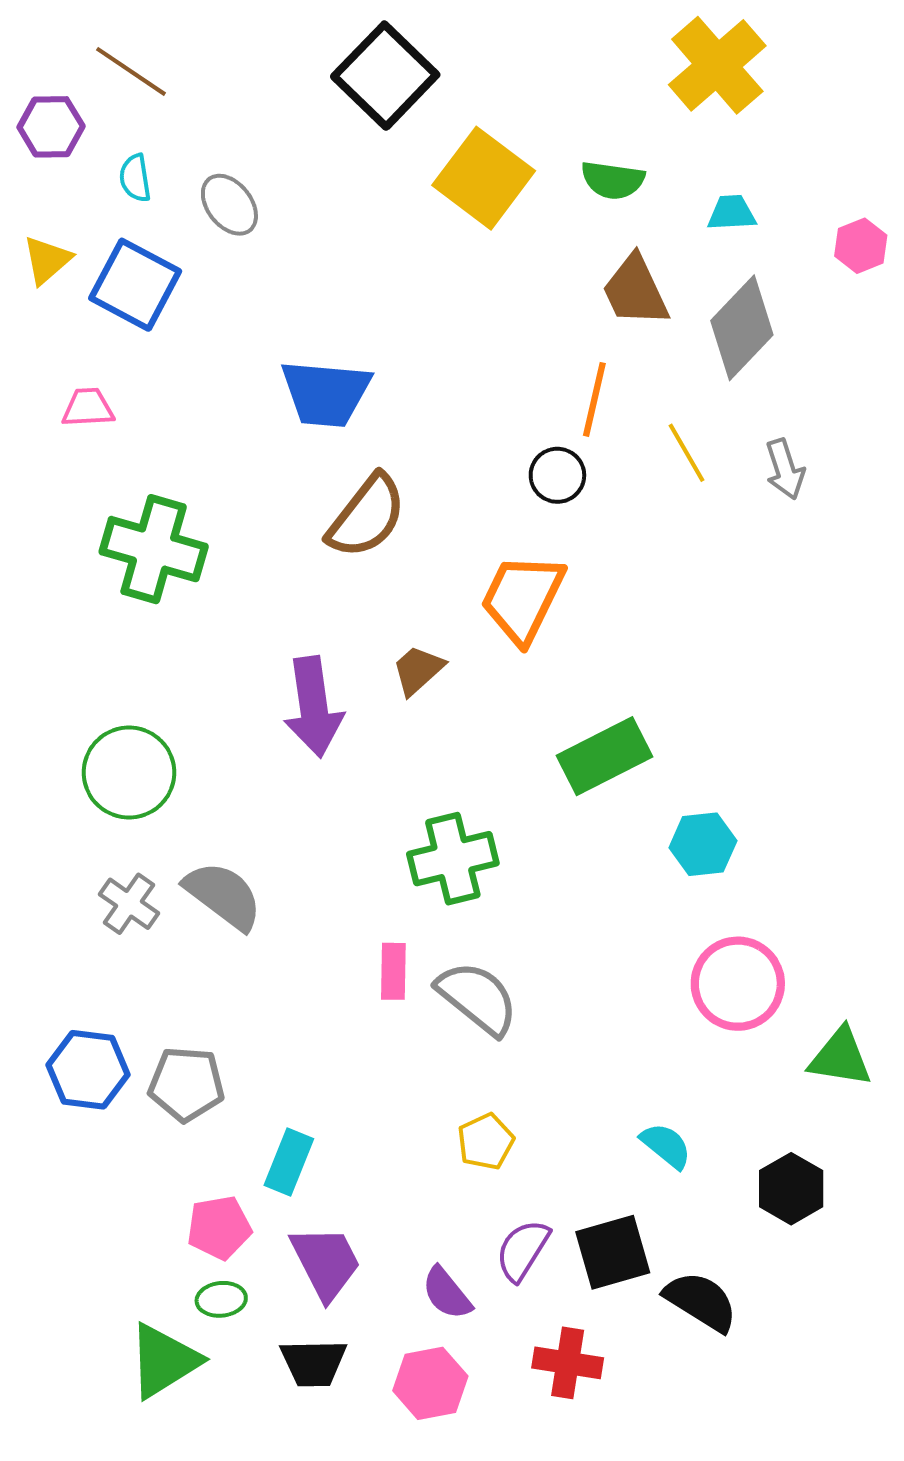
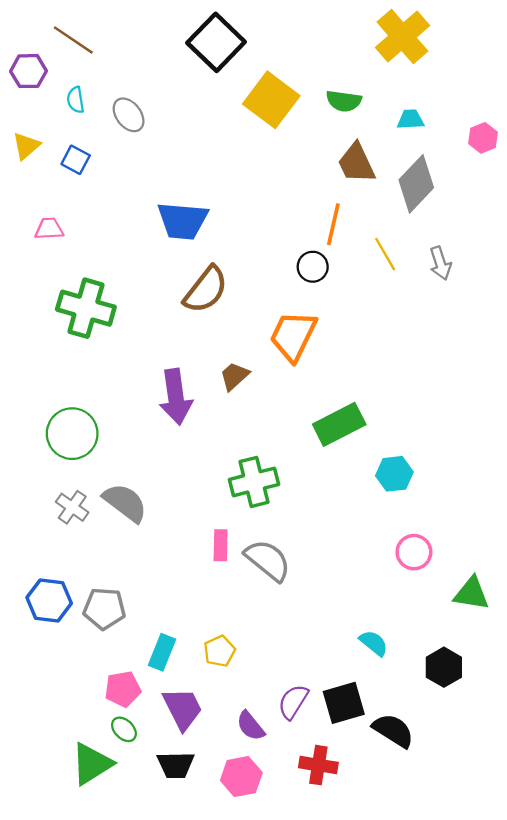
blue square: (135, 285) -> (76, 160), size x0.6
pink circle: (738, 984) -> (414, 552), size x0.7
yellow pentagon: (486, 1142) -> (219, 651), moved
green ellipse: (221, 1299) -> (124, 729), turned 50

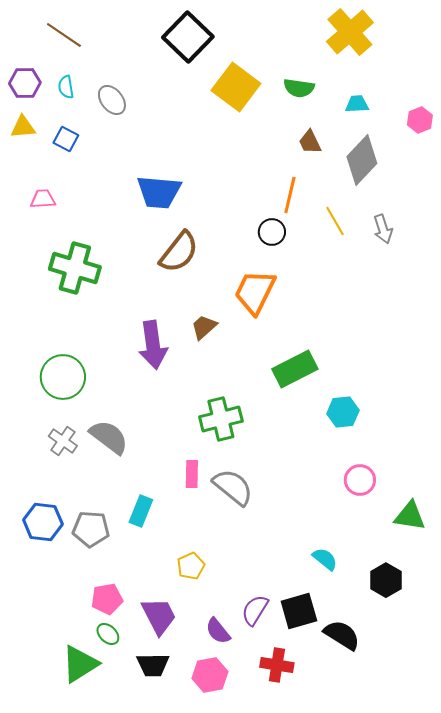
purple hexagon: (28, 71) -> (25, 83), moved
yellow triangle: (26, 146) -> (23, 127), turned 36
brown trapezoid: (356, 163) -> (310, 142), size x0.7
cyan rectangle: (162, 652) -> (141, 511), moved

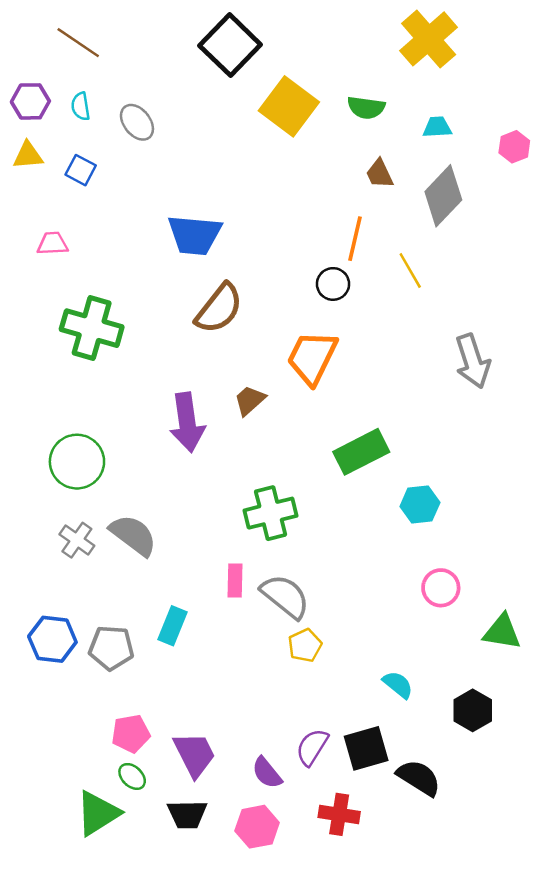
gray arrow: (383, 229) -> (473, 361), moved, size x1.5
yellow pentagon: (191, 566) -> (305, 645), moved

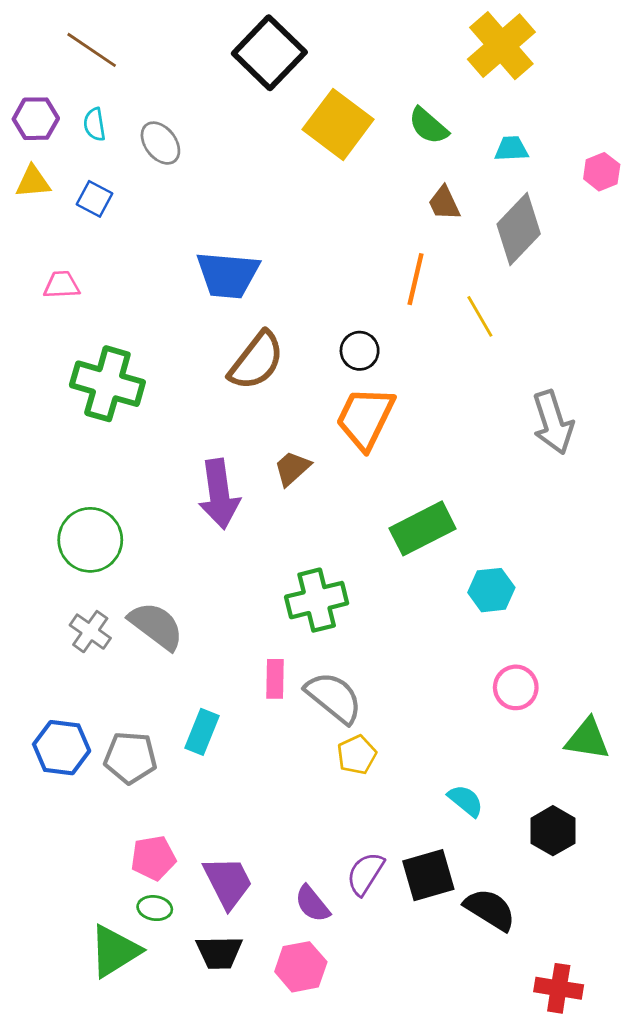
green semicircle: (366, 108) -> (428, 126), turned 33
black circle: (333, 284) -> (360, 351), moved
green ellipse: (132, 776) -> (155, 908), turned -36
red cross: (339, 814) -> (559, 988), moved

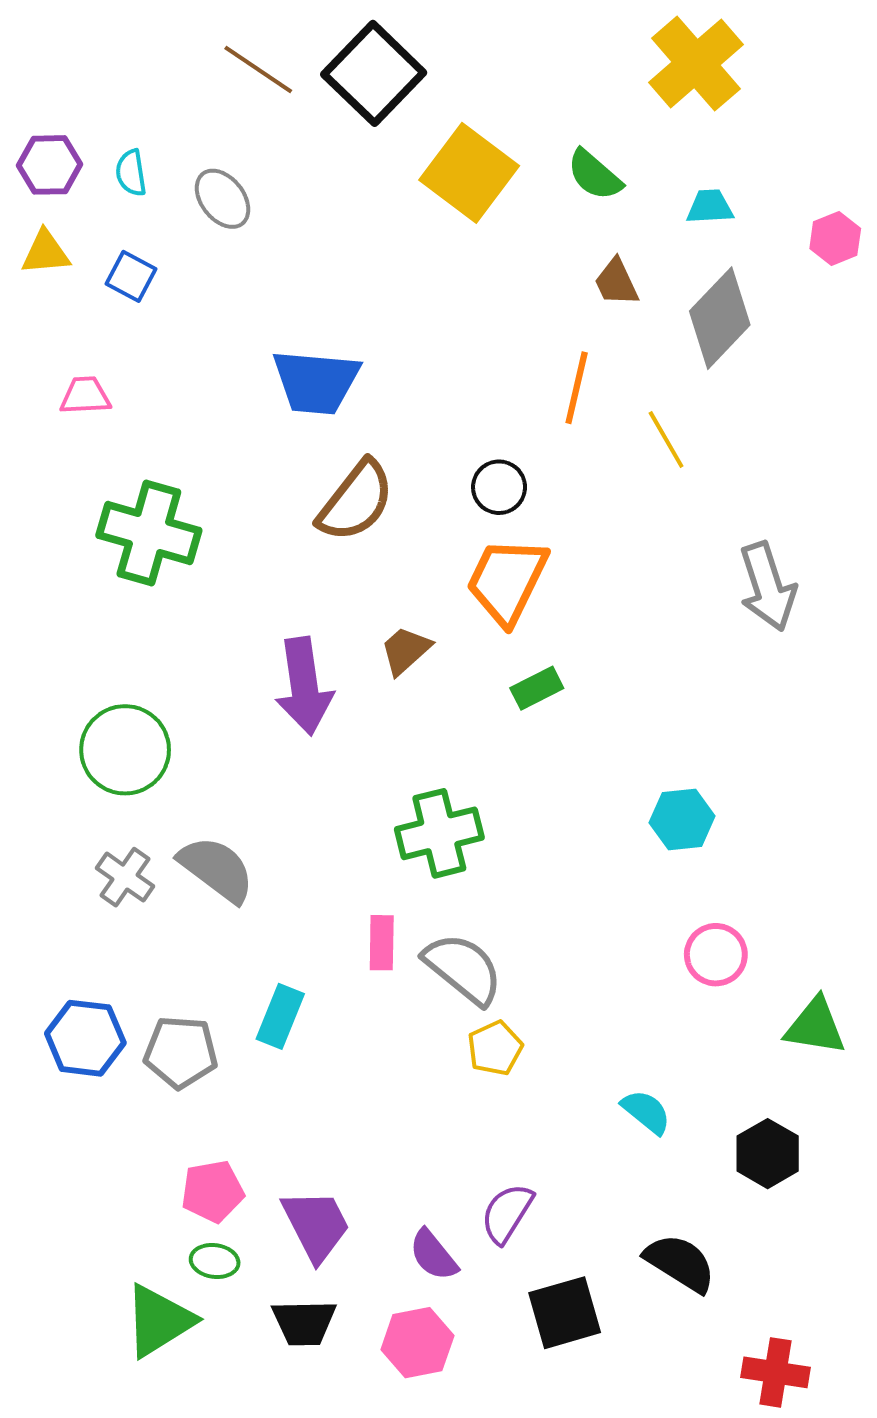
brown line: (92, 50) -> (258, 69), moved
green rectangle: (423, 528) -> (537, 688), moved, size x0.6
black square: (428, 875) -> (565, 1313), moved

